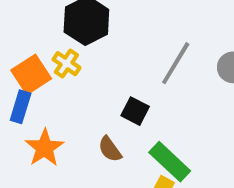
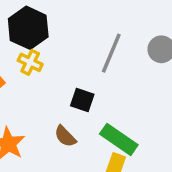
yellow cross: (66, 64) -> (30, 62), moved

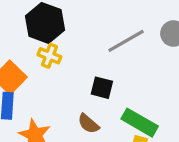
gray line: (111, 53) -> (126, 41), turned 42

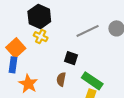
brown semicircle: (88, 124) -> (61, 79), turned 56

